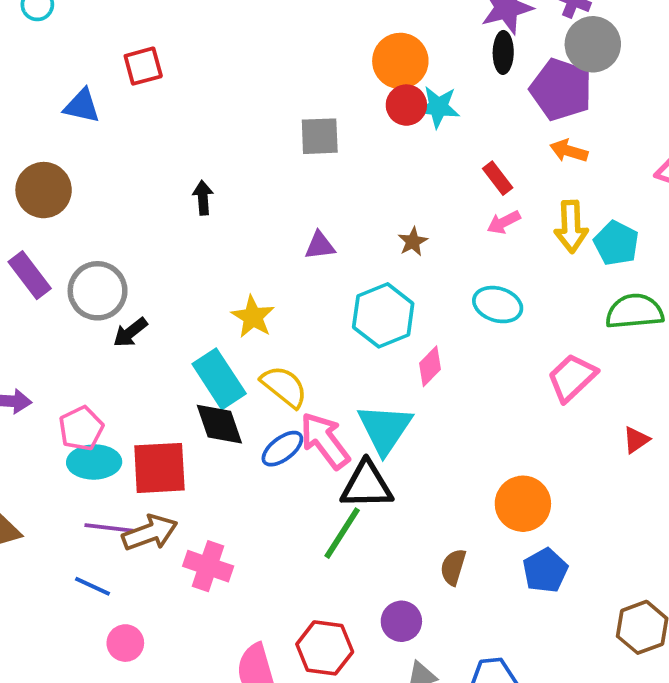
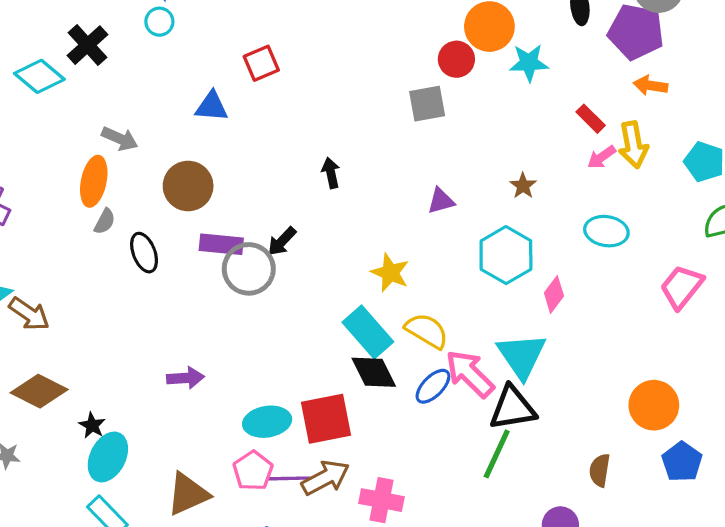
red circle: (406, 105) -> (456, 59), moved
yellow arrow: (571, 227) -> (633, 145), moved
purple rectangle: (30, 275) -> (221, 244), moved, turned -39
black arrow: (130, 332) -> (282, 241), moved
pink pentagon: (81, 428) -> (253, 471), moved

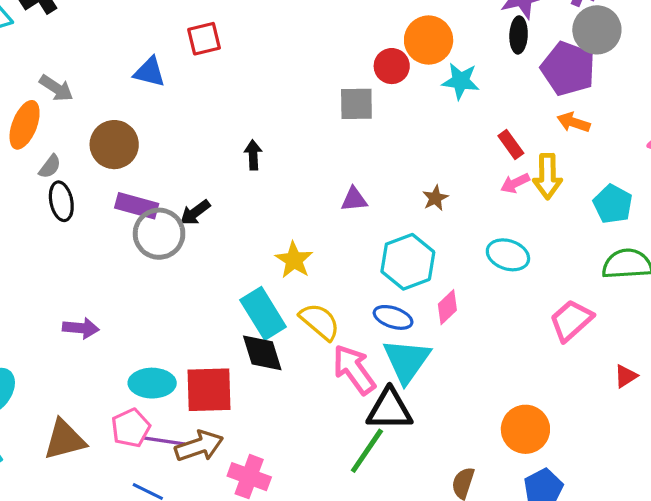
gray semicircle: (105, 221) -> (50, 167), moved
blue ellipse: (433, 386) -> (393, 317), moved, turned 54

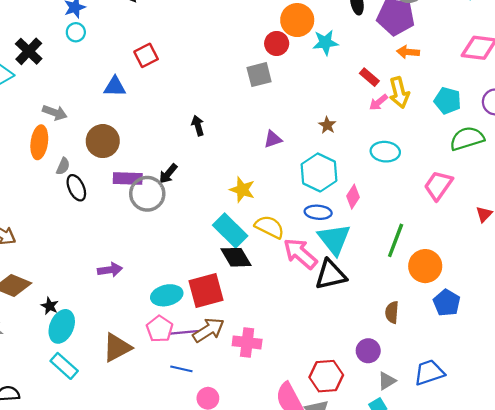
green line: (367, 451) -> (396, 240), moved

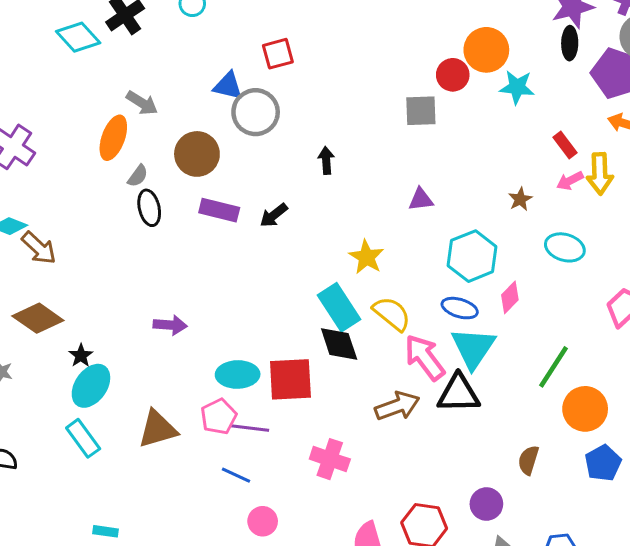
brown star: (327, 125) -> (520, 199), moved
gray circle: (147, 194) -> (256, 112), moved
brown arrow: (209, 330) -> (397, 406), moved

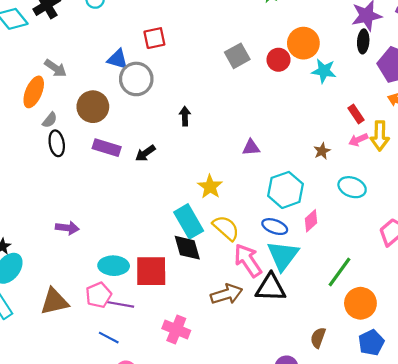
gray square: (421, 111) -> (237, 56), moved, turned -30

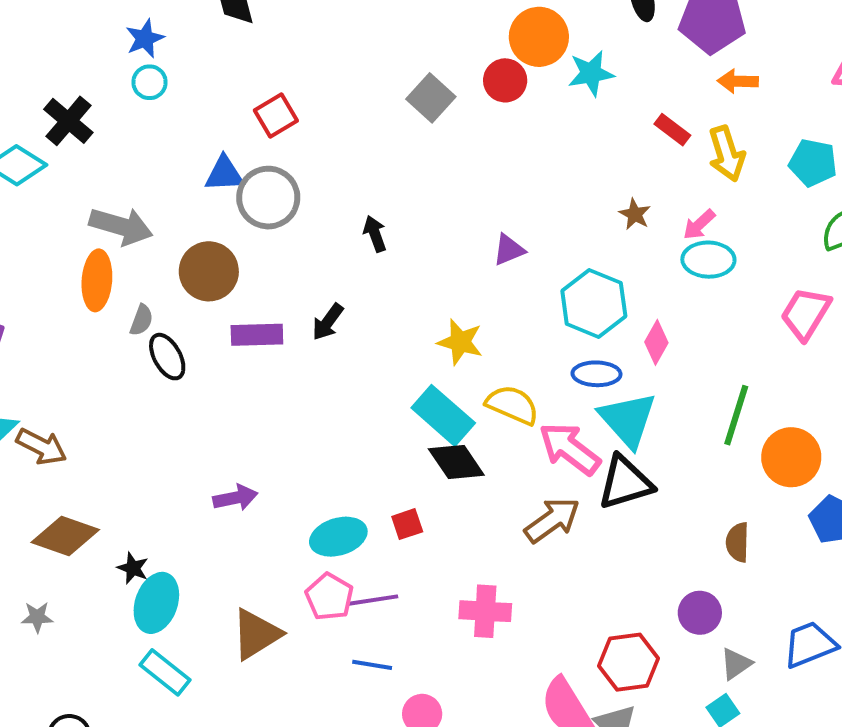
gray arrow: (55, 68) -> (121, 226), size x1.4
pink arrow: (358, 140) -> (699, 225), moved
red square: (151, 271) -> (407, 524), size x0.5

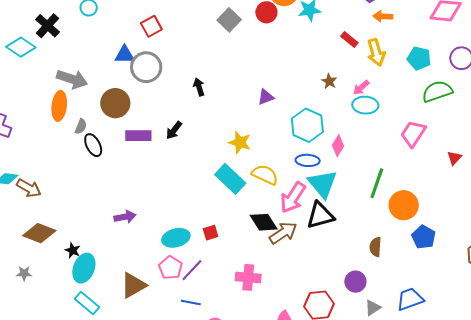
pink arrow: (570, 449) -> (293, 197), turned -96
black diamond: (456, 462) -> (264, 222), moved
purple line: (372, 600) -> (192, 270), turned -40

